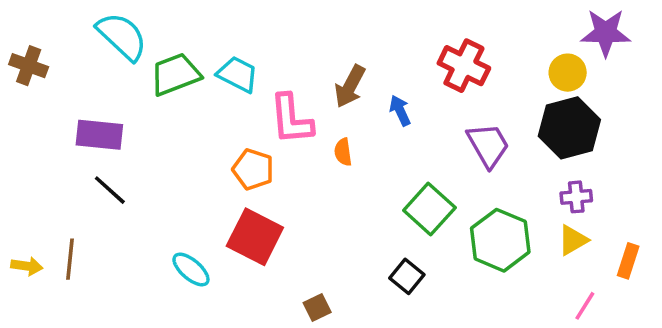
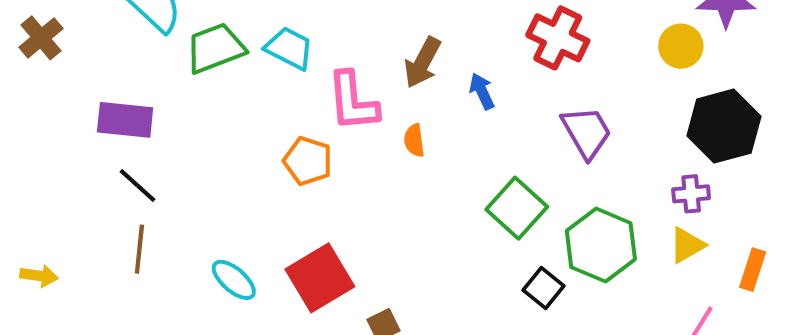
brown cross: (29, 66) -> (41, 38), turned 30
black hexagon: (569, 128) -> (724, 126), moved
red square: (255, 237) -> (320, 278), moved, turned 32
brown line: (70, 259) -> (139, 249), moved
black square: (407, 276) -> (543, 288), moved

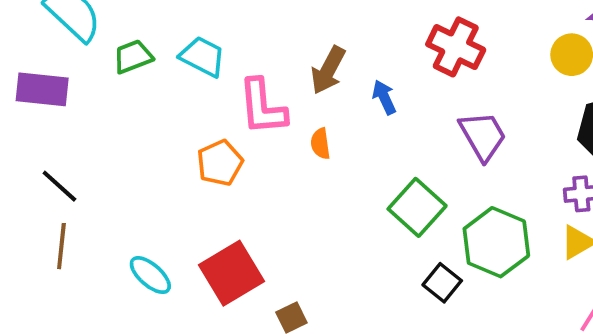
green trapezoid: (215, 48) -> (133, 57), size x0.7
purple rectangle: (125, 120) -> (42, 89), moved
orange pentagon: (308, 161) -> (220, 163), turned 30

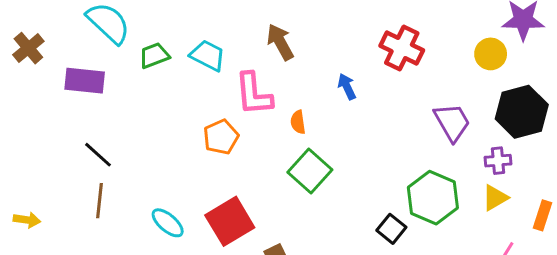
brown arrow: (328, 70) -> (280, 42), moved, turned 123
purple trapezoid: (483, 136) -> (452, 122), moved
green square: (417, 207) -> (310, 171), moved

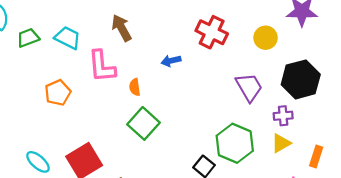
yellow circle: (491, 54) -> (266, 38), moved
blue arrow: (347, 87) -> (171, 61), turned -78
orange pentagon: (221, 137) -> (58, 93), moved

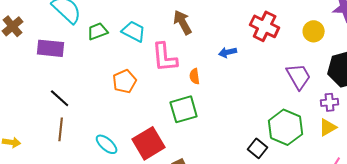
green square: (144, 123) -> (184, 109), moved, turned 32

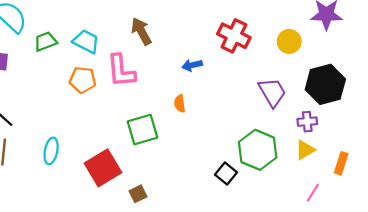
orange semicircle: (195, 76) -> (180, 104), moved
orange pentagon: (125, 81) -> (83, 80), moved, turned 30
cyan ellipse: (107, 144) -> (51, 151), moved, turned 60

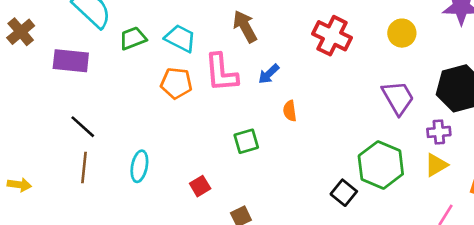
red cross: (234, 36) -> (332, 36), moved
yellow circle: (289, 41) -> (402, 33), moved
blue arrow: (192, 65) -> (269, 74), moved, turned -30
green square: (142, 129) -> (246, 141), size x0.7
red square: (103, 168) -> (200, 186), size x0.5

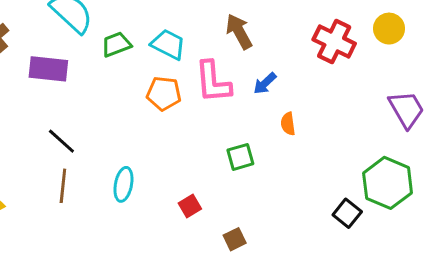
yellow circle: (402, 33) -> (389, 29), moved

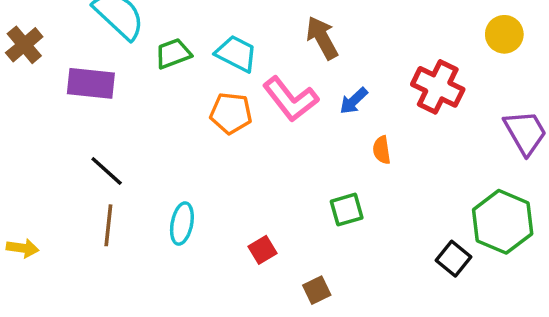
red cross: (334, 42) -> (438, 87), moved
pink L-shape: (213, 82) -> (291, 99), turned -33
green square: (240, 157) -> (347, 210), moved

